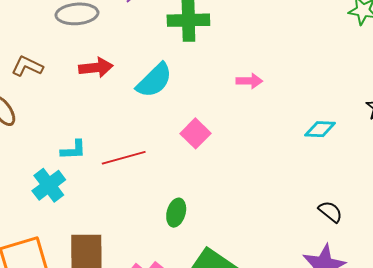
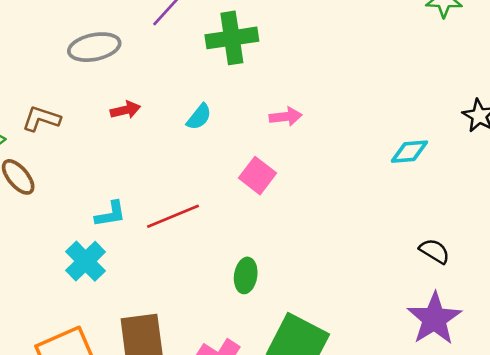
red arrow: (96, 68) -> (125, 110), size x0.7
cyan semicircle: (154, 80) -> (199, 117), size x0.6
pink arrow: (249, 81) -> (286, 117), moved

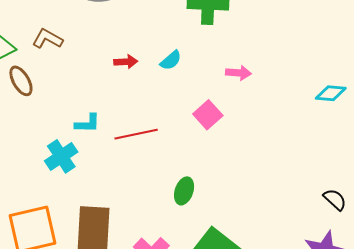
red arrow: (125, 110) -> (126, 62), moved
cyan diamond: (409, 152) -> (331, 93), moved

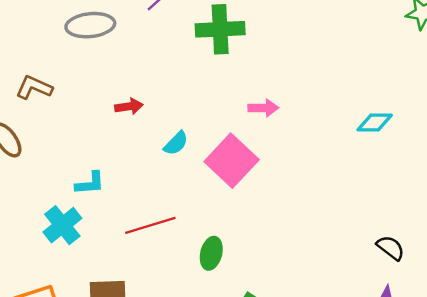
cyan semicircle: (171, 60) -> (176, 143), moved
pink square: (208, 115) -> (232, 161), size x1.5
red line: (136, 134) -> (150, 225), moved

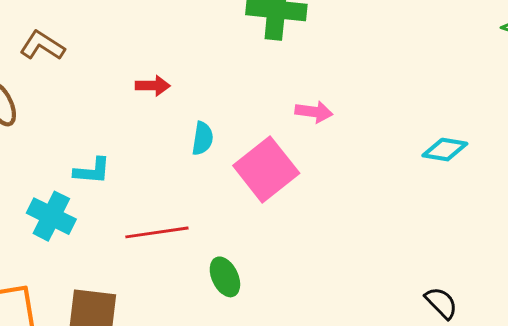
cyan semicircle: (176, 143) -> (203, 138), turned -44
cyan cross: (62, 225) -> (51, 216), turned -33
green ellipse: (211, 253) -> (225, 277), turned -48

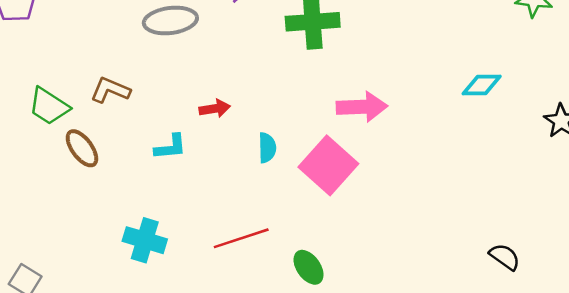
pink arrow: (314, 112) -> (362, 107), size x1.5
cyan diamond: (445, 150) -> (482, 85), moved
cyan L-shape: (92, 171) -> (171, 147), moved

